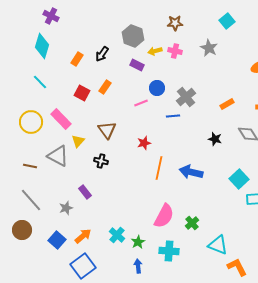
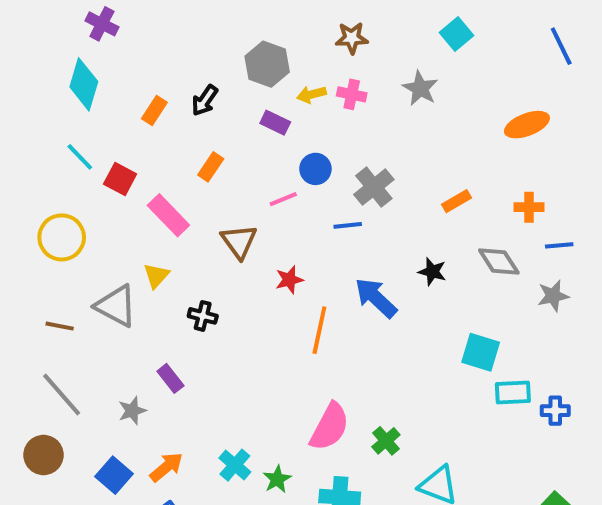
red square: (82, 93) -> (120, 179), moved
pink rectangle: (61, 119) -> (168, 215), moved
brown triangle: (107, 130) -> (239, 241), moved
blue arrow: (191, 172) -> (376, 298), moved, turned 30
cyan square: (239, 179) -> (481, 352), turned -30

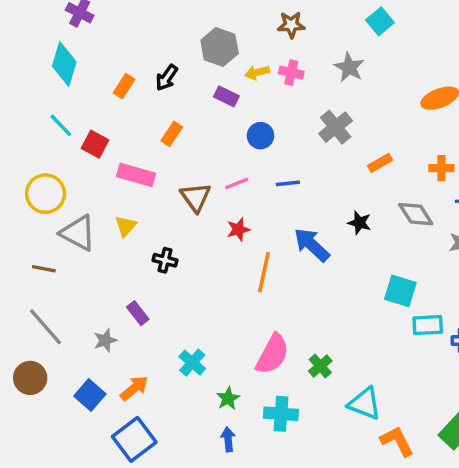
gray cross: (374, 187) -> (336, 127), moved
pink line: (283, 199) -> (237, 183), moved
pink rectangle: (168, 215) -> (136, 175), turned -30
gray triangle: (116, 306) -> (78, 233), moved
cyan cross: (235, 465) -> (192, 363), moved

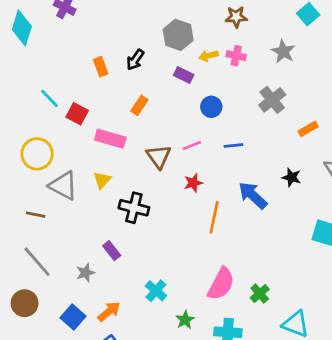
cyan diamond: (64, 64) -> (22, 28), moved
orange rectangle: (124, 86) -> (101, 67), turned -54
black cross: (165, 260) -> (134, 208), size x1.5

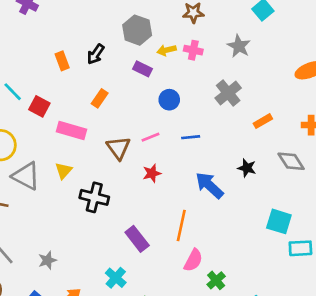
orange line: (214, 217) -> (181, 226), moved
purple rectangle: (112, 251) -> (137, 239), moved, size x1.4
pink semicircle: (221, 284) -> (193, 260), moved, size x0.7

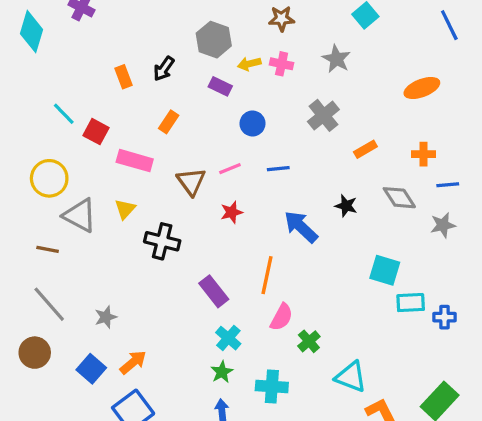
cyan cross: (116, 278) -> (228, 338), moved

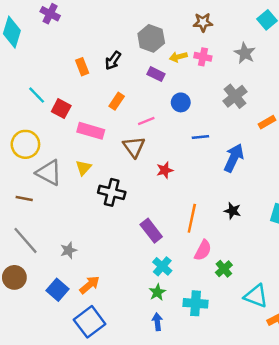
pink line: (230, 169) -> (146, 121), moved
black star: (346, 206) -> (232, 211), moved
blue arrow: (301, 227) -> (234, 158), moved, turned 72

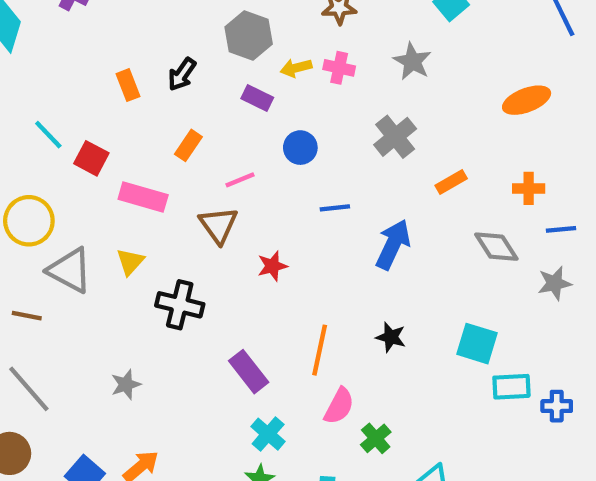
gray star: (69, 250) -> (126, 385), moved

